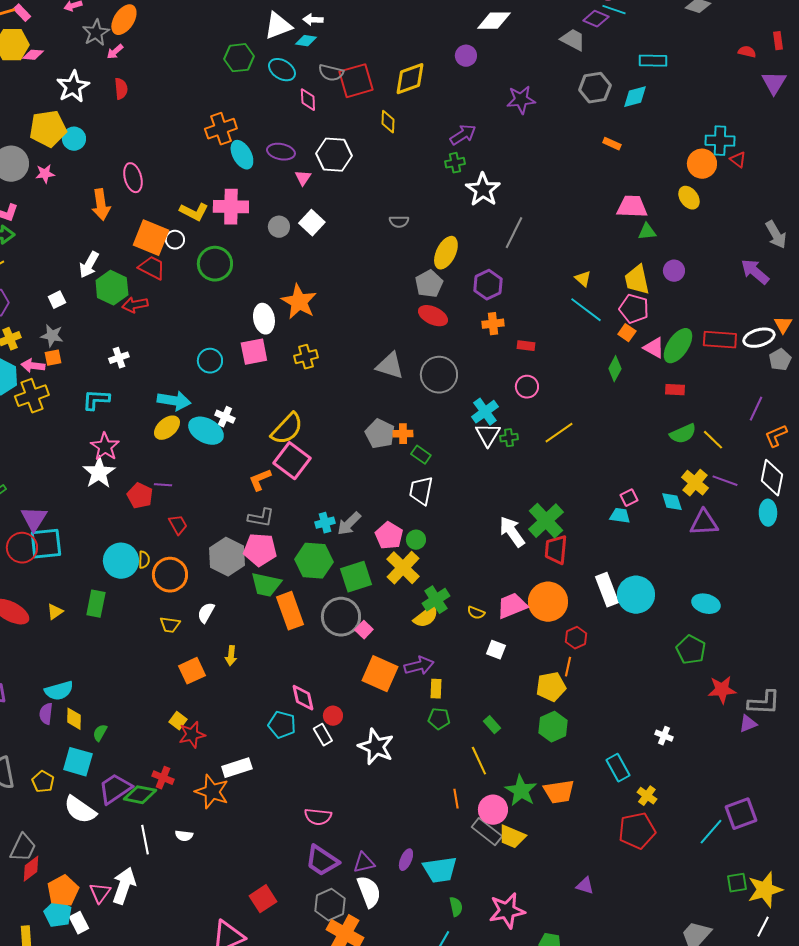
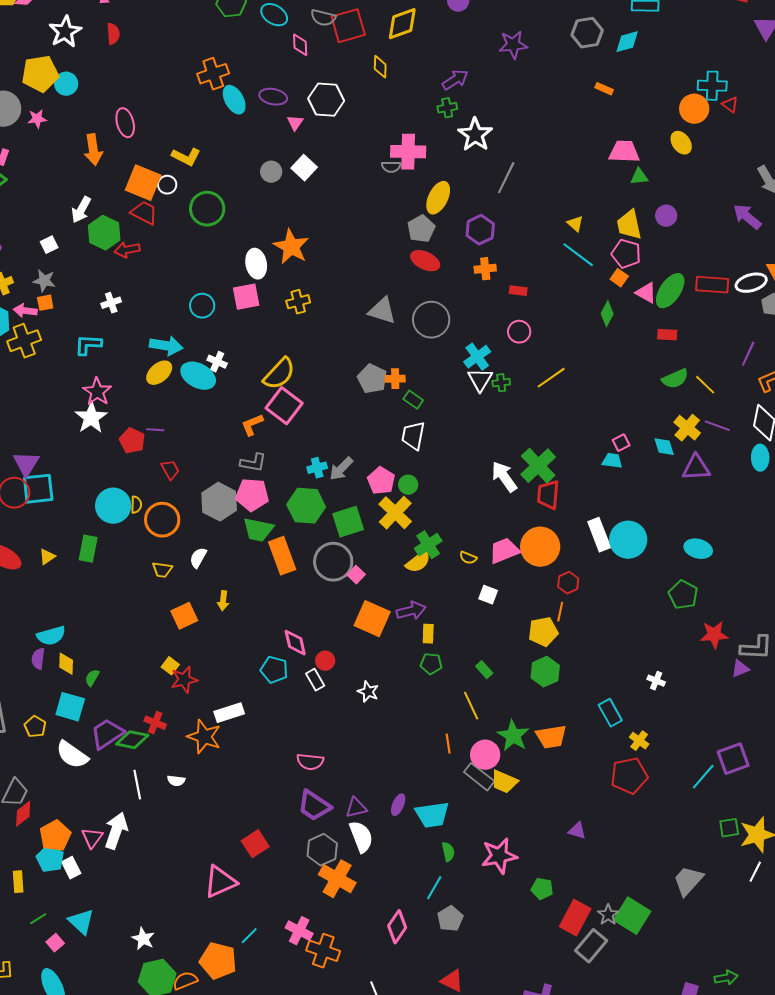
pink cross: (231, 207) -> (408, 152), moved
white star: (376, 747) -> (368, 692), size x0.6

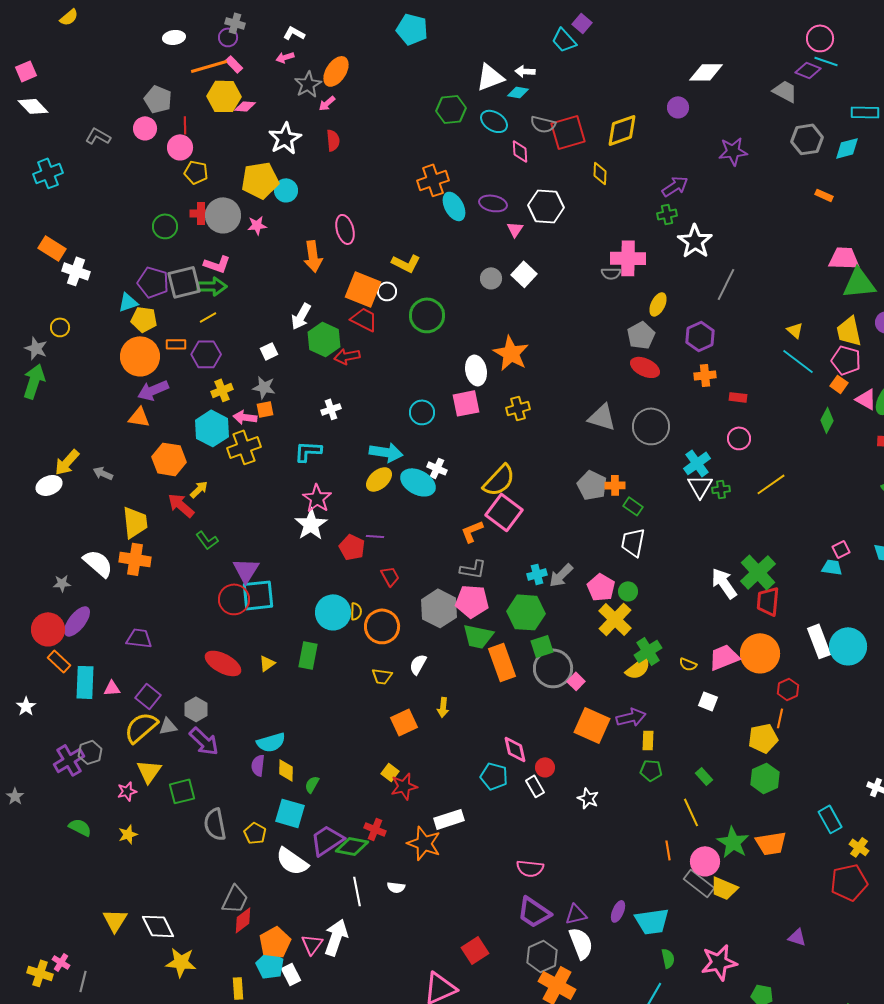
green triangle: (639, 177) -> (859, 283), size x1.8
yellow ellipse: (438, 198) -> (658, 304), size x0.7
green square: (348, 522) -> (542, 646), moved, size x0.7

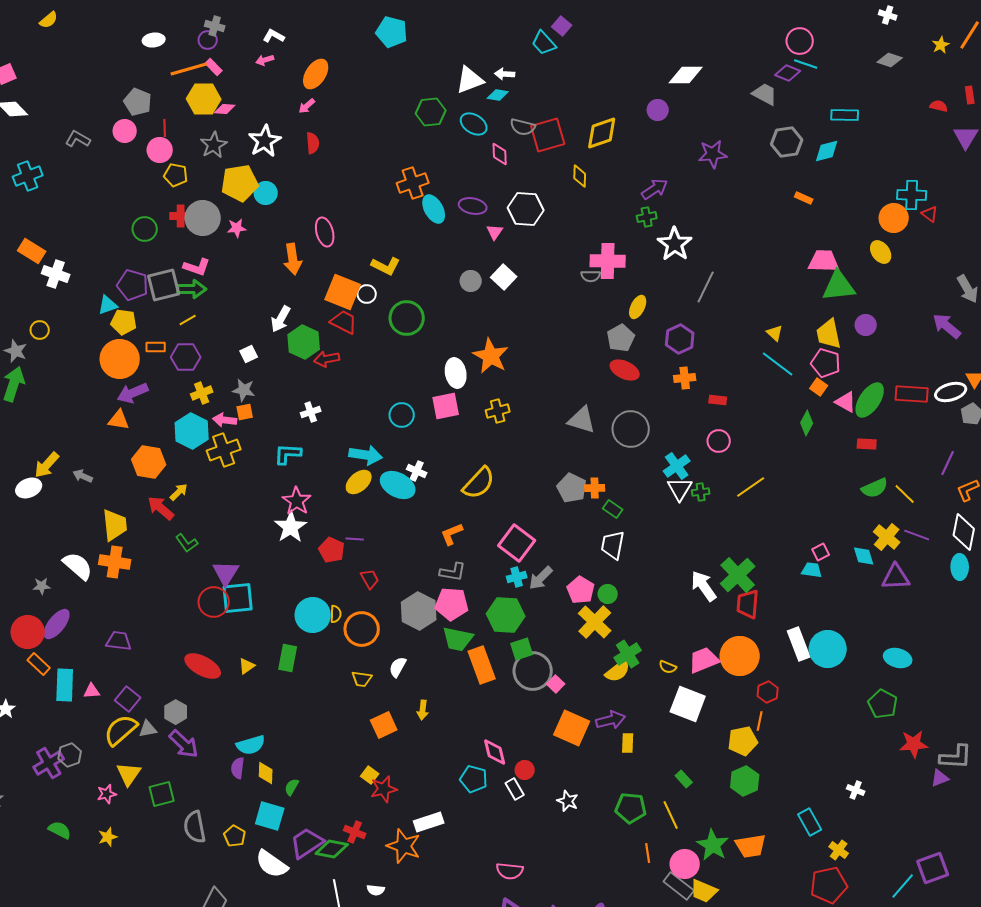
gray star: (308, 84) -> (214, 145), moved
pink square: (504, 512) -> (517, 543), moved
white square: (708, 701) -> (688, 704), size x1.8
green pentagon: (651, 770) -> (631, 808), moved, size x1.4

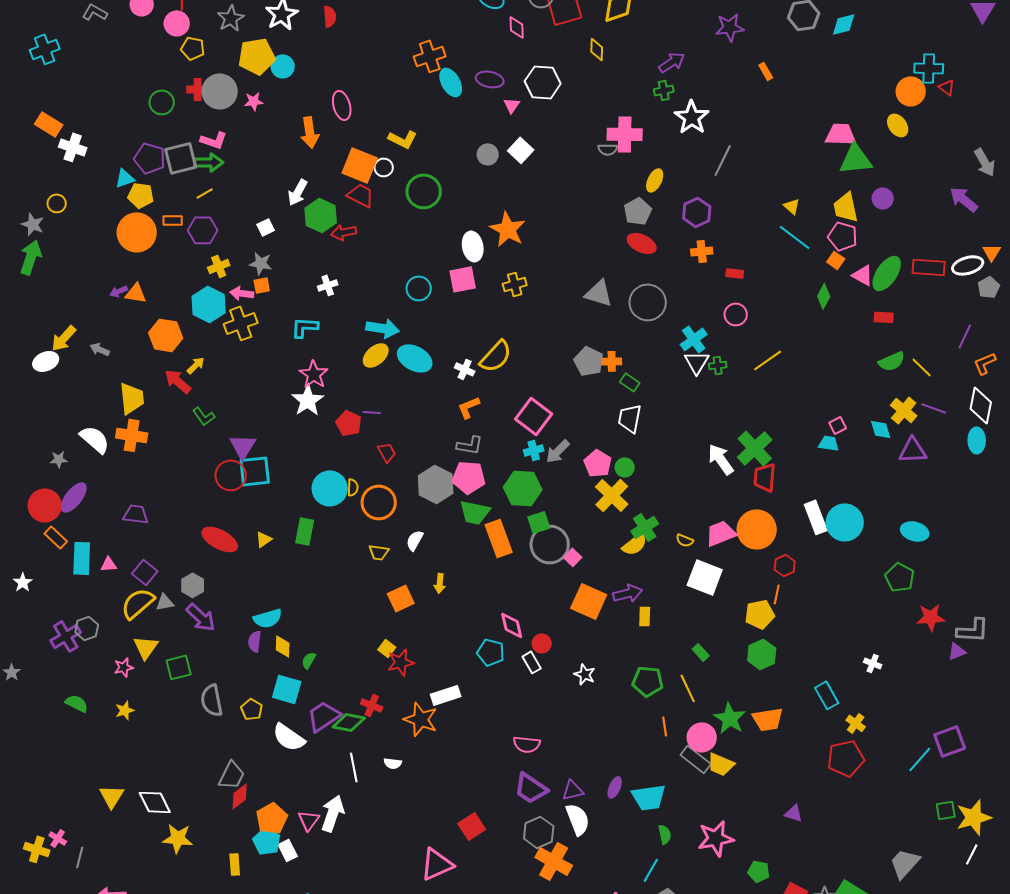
orange rectangle: (804, 198) -> (766, 71), moved, turned 36
purple arrow: (133, 393) -> (119, 291), moved, size x0.6
white cross: (417, 471) -> (465, 369), moved

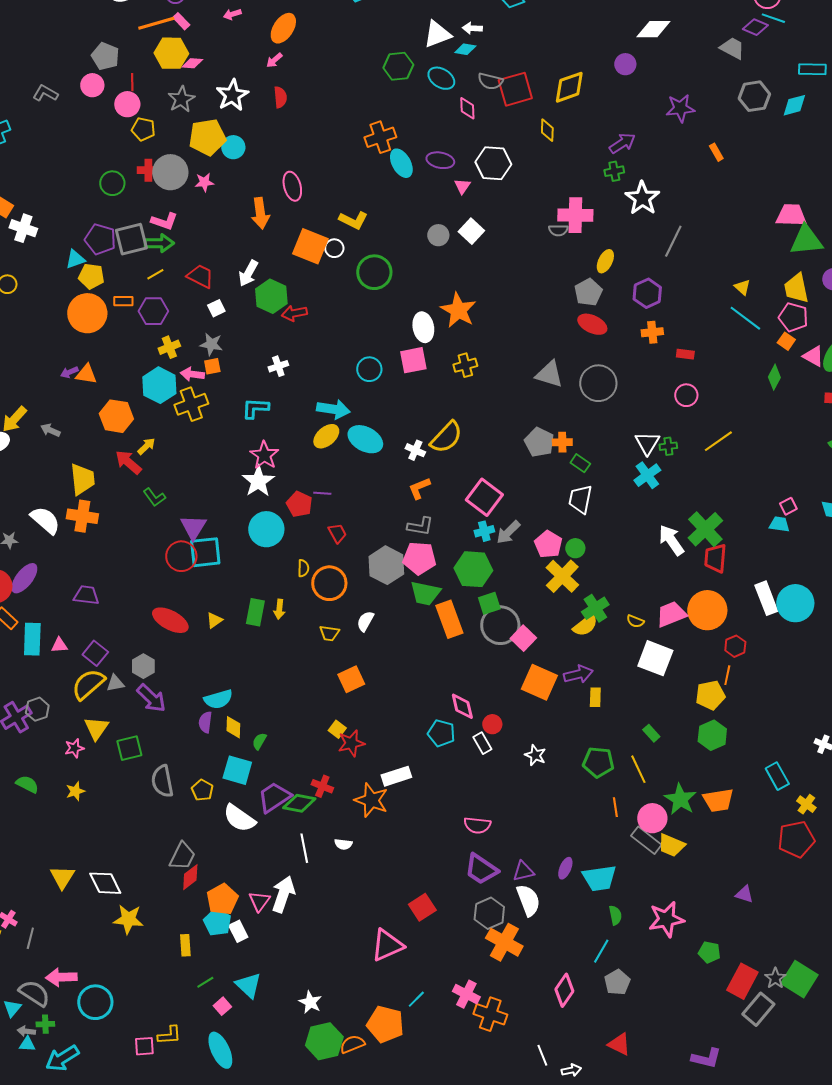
red trapezoid: (361, 195) -> (200, 276), moved
cyan cross: (694, 339) -> (647, 475), moved
cyan circle: (330, 488) -> (266, 529), moved
pink square: (573, 557) -> (523, 638), size x1.4
yellow arrow: (440, 583) -> (279, 609), moved

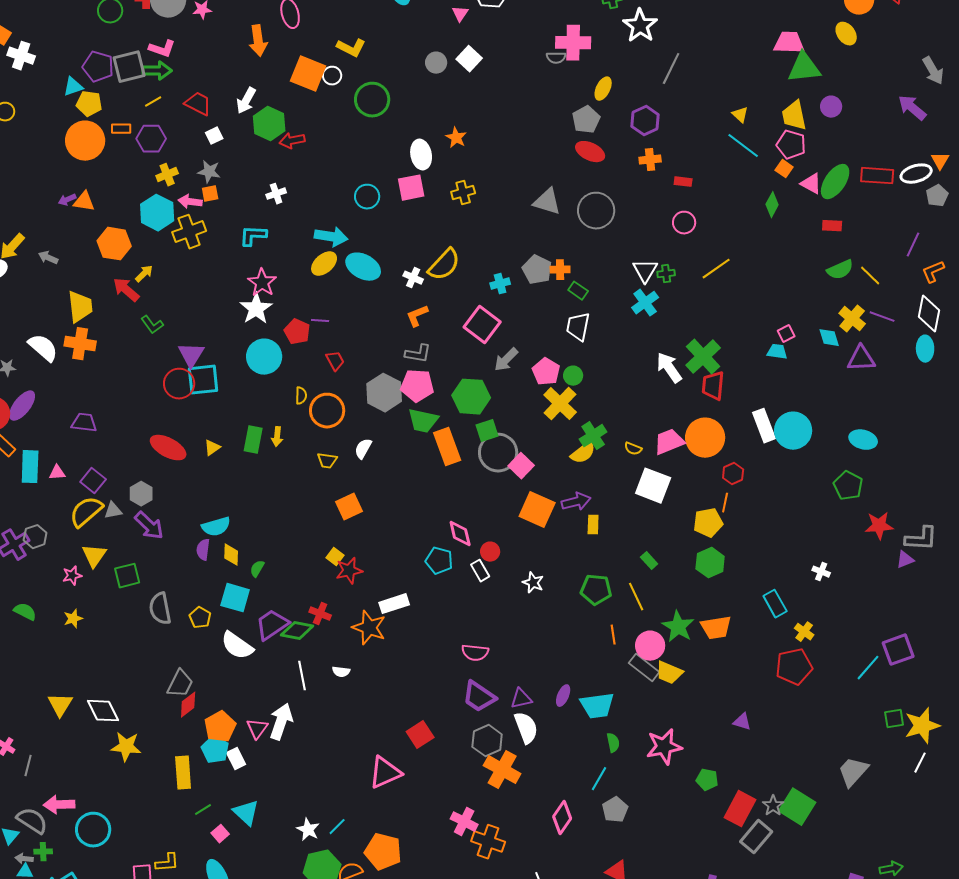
orange star: (458, 310) -> (456, 138), size x0.6
cyan cross: (484, 531) -> (500, 284), moved
yellow rectangle: (185, 945) -> (183, 773), size x1.5
cyan line: (416, 999) -> (337, 827), moved

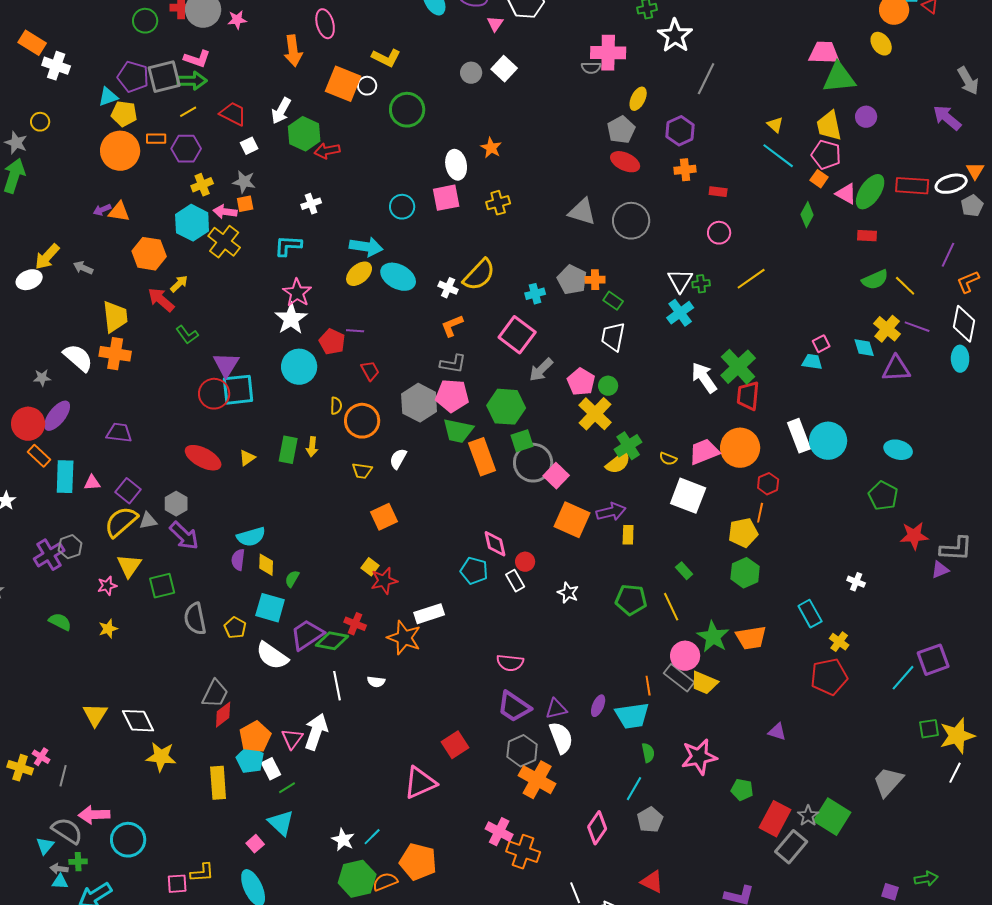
yellow cross: (189, 232) -> (224, 242), turned -32
orange line: (613, 635) -> (648, 686), moved
green line: (203, 810) -> (287, 788), moved

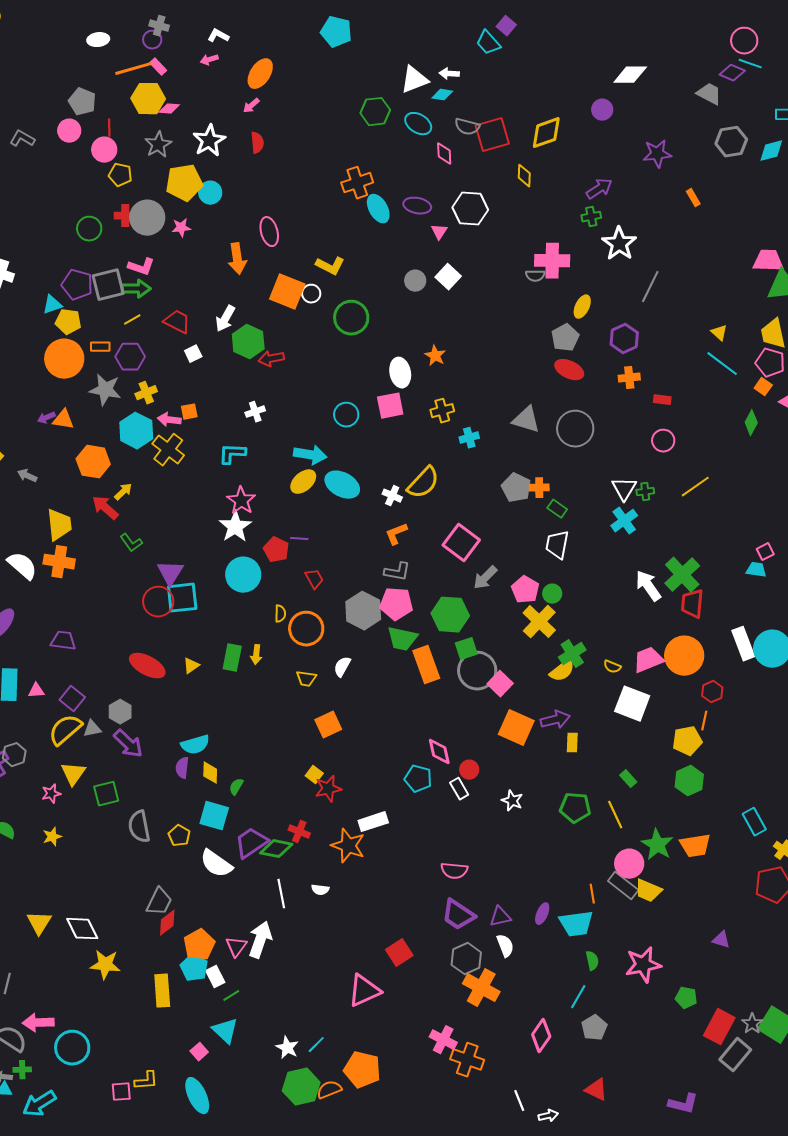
gray star: (244, 182) -> (105, 390), moved, size x1.4
cyan cross: (535, 294) -> (469, 438), moved
white semicircle: (561, 738) -> (505, 946), size x0.7

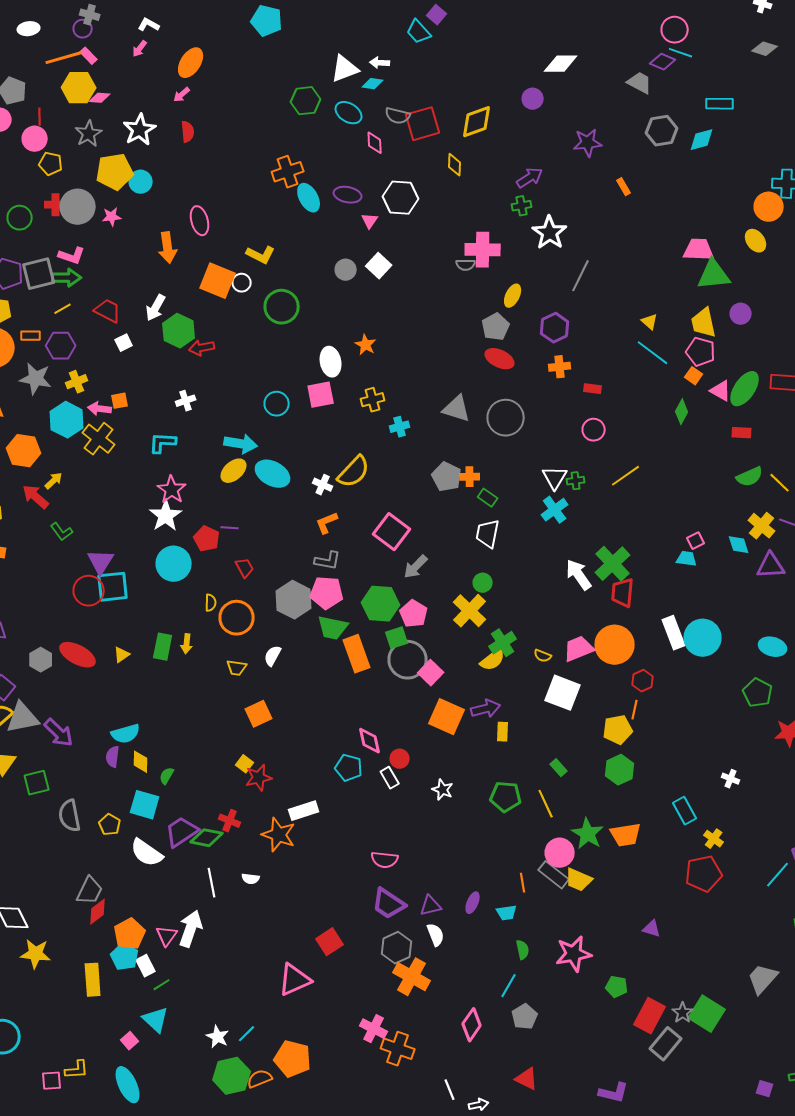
pink arrow: (209, 60) -> (140, 49), turned -36
pink pentagon: (525, 590) -> (414, 614), moved
gray hexagon: (120, 712) -> (41, 660), moved
gray triangle: (92, 729) -> (23, 718), size x1.8
cyan trapezoid: (576, 924) -> (507, 913), size x0.6

